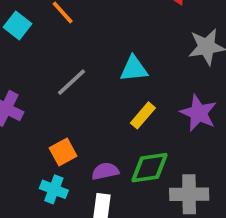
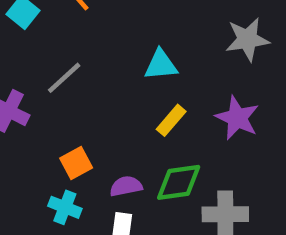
gray line: (71, 82) -> (64, 78), moved

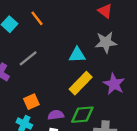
gray star: (247, 39) -> (106, 42), moved
yellow rectangle: (171, 120) -> (81, 83), size x1.5

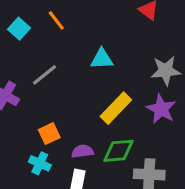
gray star: (106, 42) -> (166, 71), moved
cyan triangle: (77, 55) -> (102, 59), moved

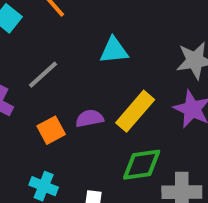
orange square: (49, 134) -> (51, 130), moved
purple semicircle: (82, 151) -> (89, 118), moved

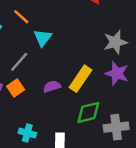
cyan triangle: (114, 50) -> (43, 38), moved, turned -42
orange square: (51, 130) -> (16, 88), moved

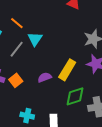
gray line: (19, 62) -> (17, 49), moved

